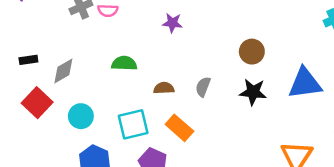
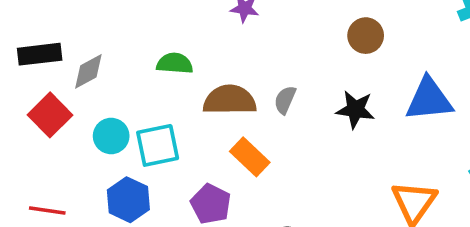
brown circle: (252, 52) -> (366, 36), moved
black rectangle: (28, 60) -> (40, 54), size x1.6
brown semicircle: (164, 88) -> (230, 100), size x1.8
cyan square: (133, 124) -> (158, 145), moved

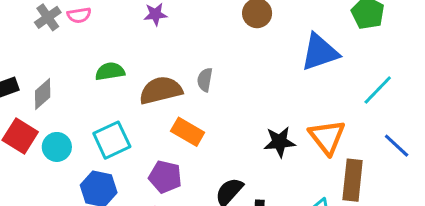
black star: (355, 110) -> (280, 142), moved
cyan circle: (111, 136) -> (57, 147), moved

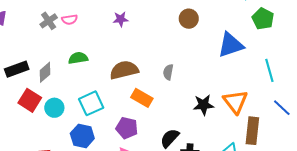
green semicircle: (110, 71) -> (78, 58), moved
gray semicircle: (205, 80) -> (168, 72), moved
cyan line: (378, 90) -> (269, 70), turned -60

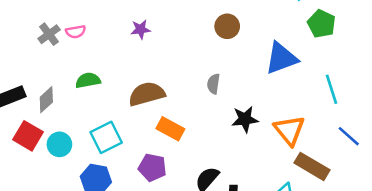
gray semicircle: (168, 72) -> (213, 84), moved
black star: (203, 105) -> (245, 119), moved
brown rectangle: (252, 131) -> (312, 166), turned -64

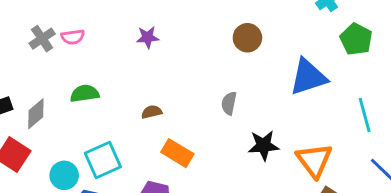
brown semicircle: (147, 94) -> (152, 112), size x0.5
cyan circle: (59, 144) -> (64, 175), moved

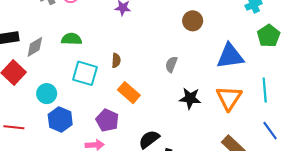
brown semicircle: (152, 112) -> (116, 60), turned 96
cyan square: (103, 160) -> (85, 73), moved, turned 30
orange triangle: (314, 160) -> (229, 98), moved

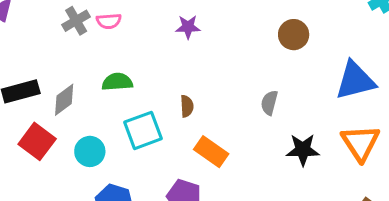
cyan square: (85, 73) -> (143, 130), turned -30
cyan circle: (47, 94) -> (90, 151), moved

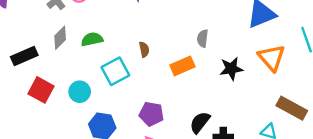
gray diamond: (64, 100) -> (60, 38), moved
orange rectangle: (211, 152) -> (182, 66), moved, turned -50

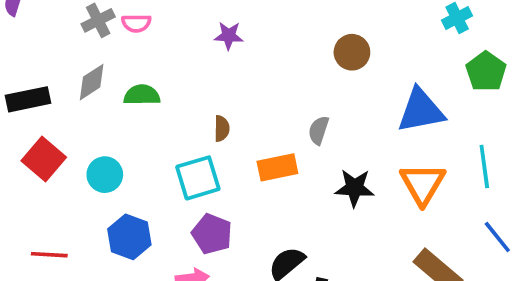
cyan square: (115, 71) -> (198, 178), moved

